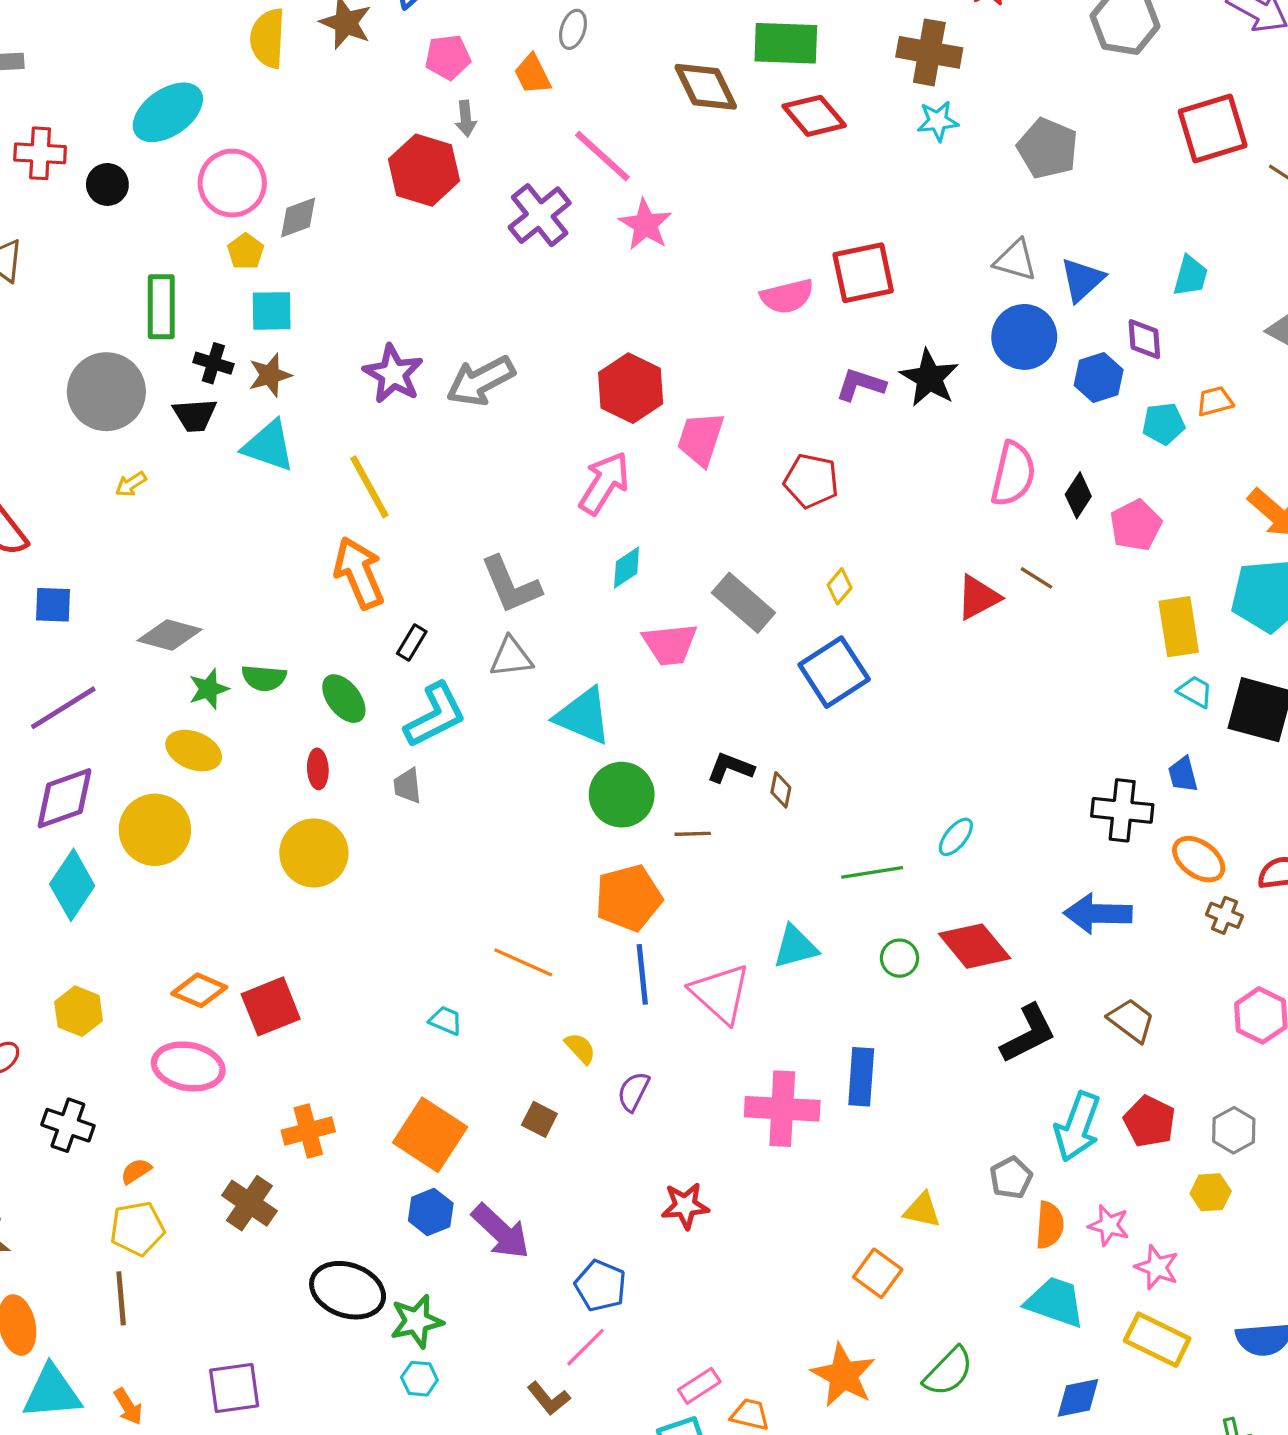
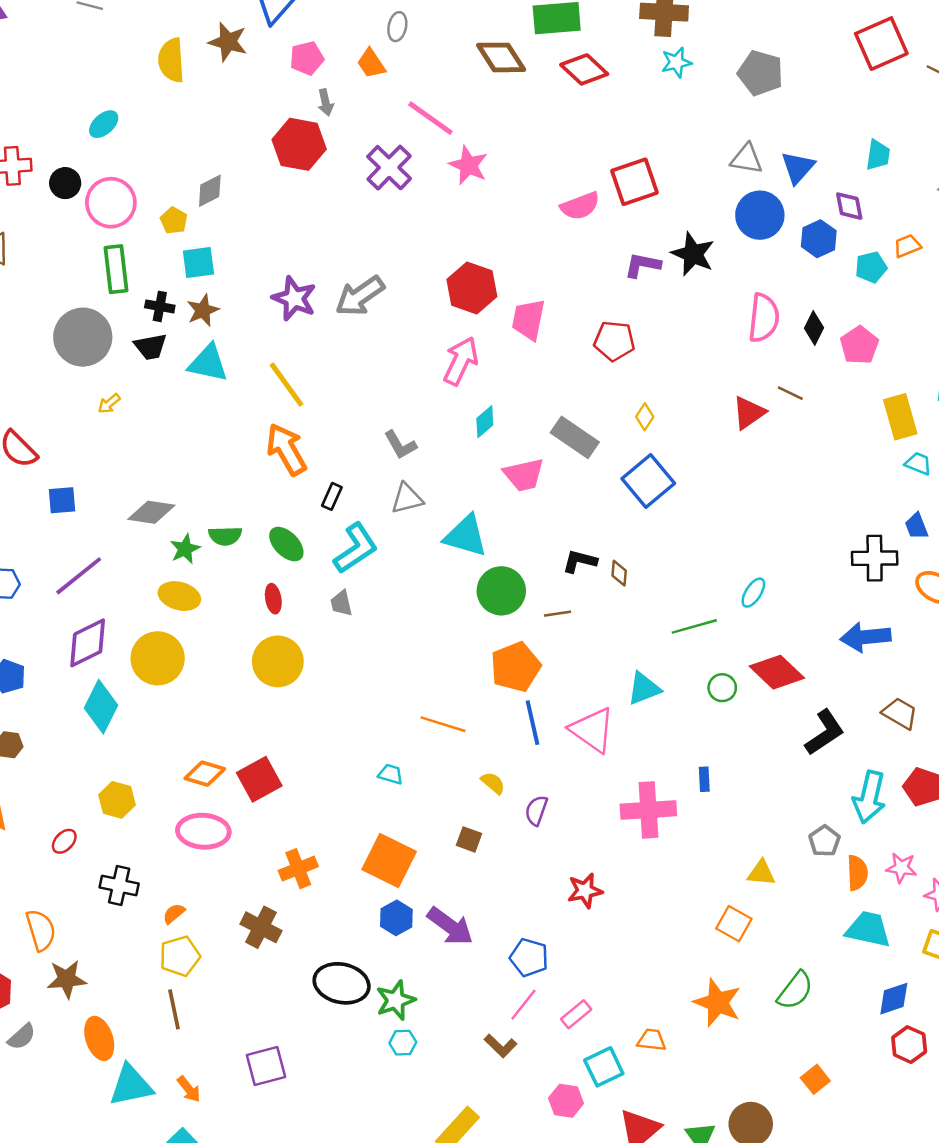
cyan ellipse: (168, 112) -> (104, 124), size x0.6
pink circle: (232, 183) -> (111, 203), moved
gray L-shape: (511, 585) -> (400, 445), size x0.7
blue rectangle: (861, 1077) -> (704, 779), size x0.6
pink rectangle: (699, 1386) -> (576, 1014), moved

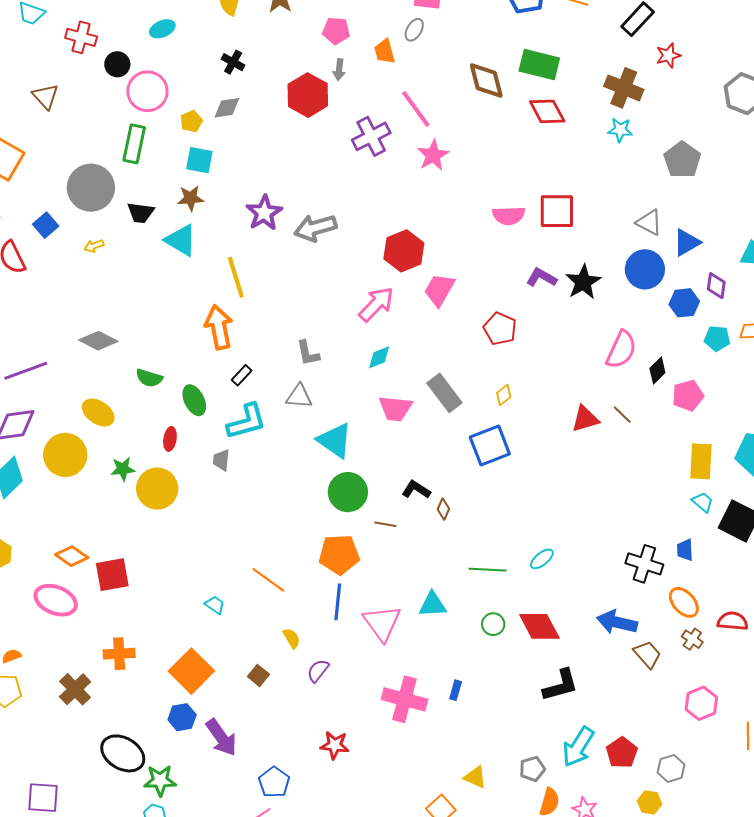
black cross: (160, 306) -> (233, 62), moved
blue square: (62, 500) -> (46, 225), moved, turned 35
green star: (185, 549) -> (123, 469), moved
brown trapezoid: (900, 713) -> (647, 654), moved

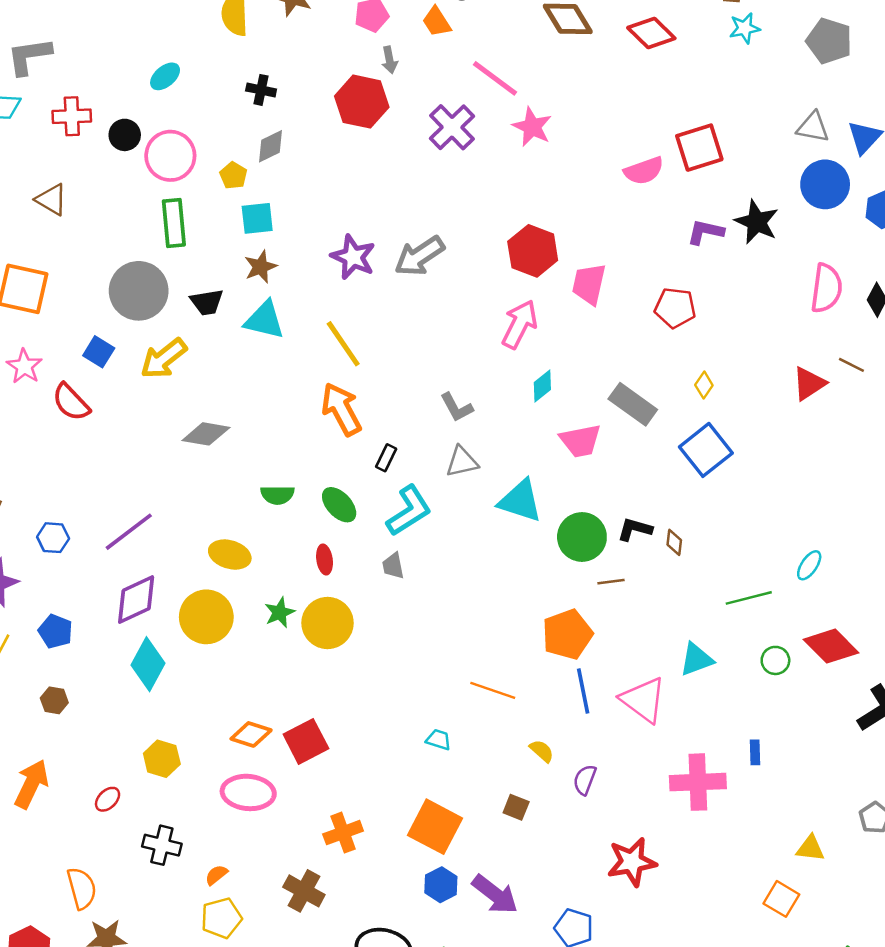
yellow arrow: (94, 246) -> (164, 359), size x2.0
gray diamond: (98, 341) -> (206, 434), moved
green circle: (348, 492) -> (582, 537), moved
red star: (335, 745) -> (632, 862), size x1.4

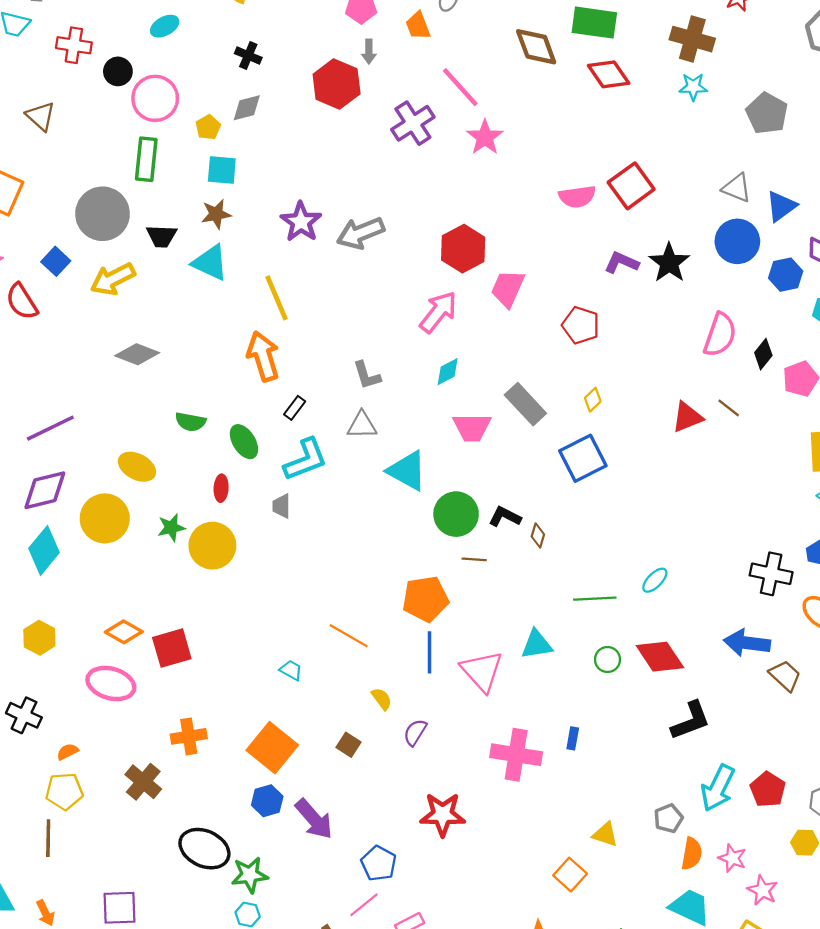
red square: (699, 148) -> (631, 186), turned -30

